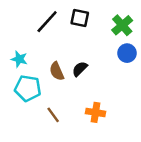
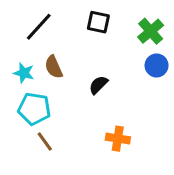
black line: (47, 22) -> (39, 27), moved
brown semicircle: (57, 71) -> (54, 67), moved
brown line: (53, 115) -> (45, 142), moved

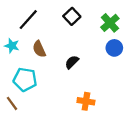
black square: (98, 22) -> (72, 16), turned 35
cyan star: (24, 73) -> (12, 46), moved
brown line: (45, 142) -> (12, 103), moved

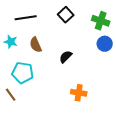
black line: (28, 20) -> (26, 18), turned 40
green cross: (110, 23) -> (101, 21), turned -30

